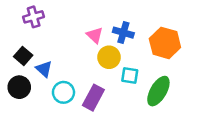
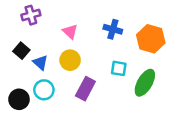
pink triangle: (95, 35) -> (70, 32), moved
yellow circle: (109, 57) -> (70, 60), moved
black circle: (19, 87) -> (19, 99), moved
cyan circle: (63, 92) -> (44, 90), moved

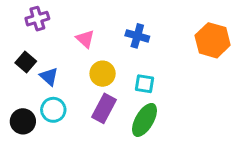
orange hexagon: (151, 39) -> (213, 40), moved
yellow circle: (70, 60) -> (103, 74), moved
green ellipse: (145, 83) -> (145, 120), moved

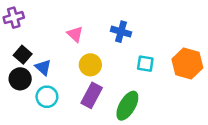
purple cross: (37, 19) -> (14, 18), moved
orange hexagon: (213, 40) -> (187, 64), moved
cyan square: (145, 84) -> (145, 64), moved
black circle: (23, 121) -> (20, 79), moved

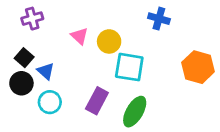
purple cross: (14, 18) -> (32, 19), moved
blue cross: (121, 32) -> (159, 19), moved
cyan square: (145, 64) -> (129, 67), moved, size x1.6
yellow circle: (90, 65) -> (109, 41), moved

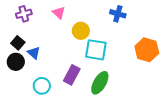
pink triangle: (79, 36) -> (59, 13), moved
cyan circle: (50, 102) -> (42, 86), moved

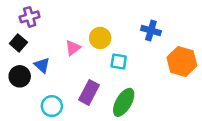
pink triangle: (59, 13) -> (73, 48), moved, turned 40
blue cross: (118, 14) -> (151, 31), moved
black square: (18, 43) -> (18, 43), moved
cyan square: (96, 50) -> (119, 61), size x0.6

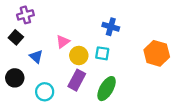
blue cross: (151, 31) -> (111, 27), moved
yellow circle: (100, 38) -> (79, 55), moved
black circle: (20, 76) -> (15, 78), moved

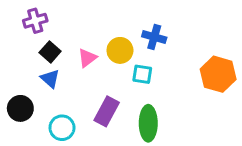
black square: (16, 37) -> (50, 52), moved
yellow circle: (79, 55) -> (120, 50), moved
green ellipse: (107, 89) -> (148, 123), turned -30

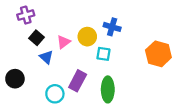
blue triangle: (50, 79) -> (46, 57), moved
cyan circle: (62, 128) -> (55, 94), moved

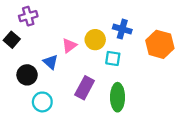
black square: (37, 38) -> (12, 40), moved
orange hexagon: (158, 54) -> (160, 44), moved
black circle: (15, 79) -> (27, 75), moved
cyan circle: (55, 94) -> (42, 102), moved

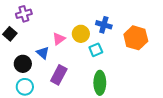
cyan square: (113, 58) -> (96, 50), turned -32
purple rectangle: (85, 88) -> (59, 75), moved
cyan circle: (42, 102) -> (25, 87), moved

